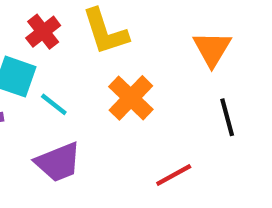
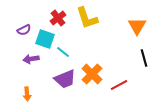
orange cross: (131, 98) -> (92, 74), moved

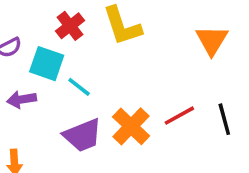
black line: (144, 58) -> (224, 119), moved
red line: (119, 85) -> (179, 116), moved

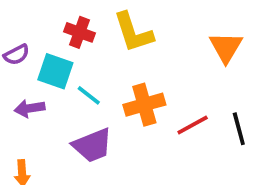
red cross: (70, 26) -> (80, 32), turned -32
orange cross: (131, 126) -> (144, 105), moved, turned 30

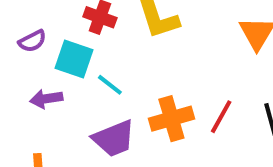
orange cross: (144, 105) -> (171, 119), moved
red line: (193, 125) -> (221, 117), turned -32

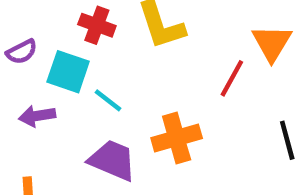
red line: (221, 117) -> (232, 78), moved
purple trapezoid: (114, 139) -> (112, 160), turned -135

